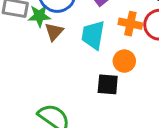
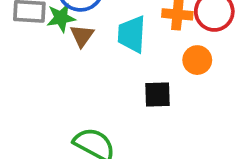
orange circle: (124, 61) -> (197, 60), moved

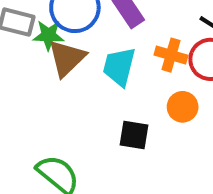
brown triangle: (82, 36) -> (67, 58), size x1.5

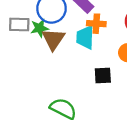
orange cross: (171, 55) -> (96, 24), moved

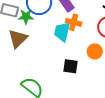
brown triangle: (53, 39) -> (18, 39), moved

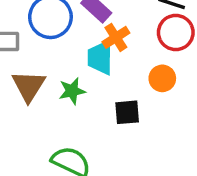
green star: (26, 17) -> (72, 91), moved
orange cross: (74, 22) -> (116, 37), turned -35

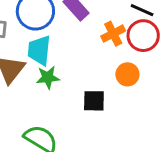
orange cross: (116, 37) -> (113, 34), moved
cyan trapezoid: (100, 58) -> (39, 50), moved

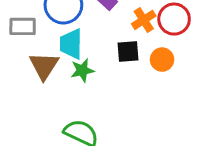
black square: (94, 101) -> (128, 52), moved

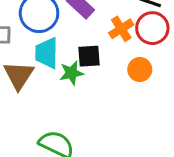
black square: (128, 52) -> (89, 56), moved
green star: (82, 70) -> (71, 73), moved

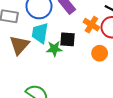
orange cross: (121, 29) -> (91, 25), turned -35

